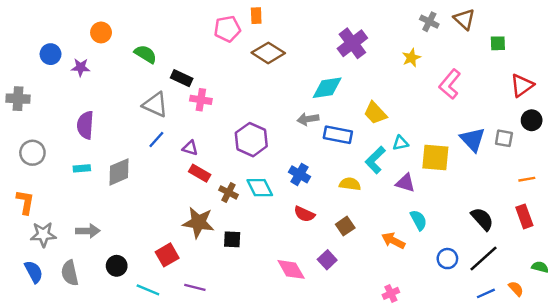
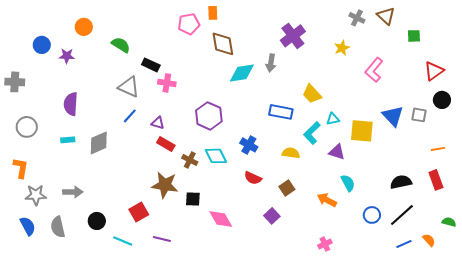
brown diamond: (268, 53) -> (223, 44), turned 48
cyan diamond: (327, 88) -> (242, 73), moved
gray arrow: (308, 119) -> (271, 63), moved, turned -72
black semicircle: (482, 219) -> (401, 182), turned -60
pink diamond: (291, 269) -> (221, 219), moved

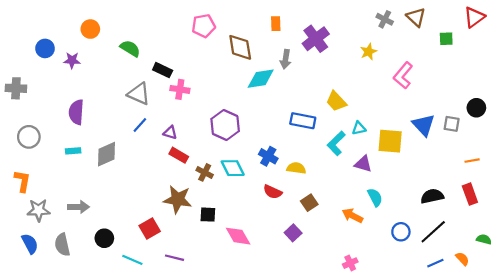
orange rectangle: (213, 13) -> (276, 24), moved
gray arrow: (271, 63) -> (286, 59), moved
red triangle: (434, 71) -> (474, 17), moved
yellow semicircle: (291, 153) -> (296, 168), moved

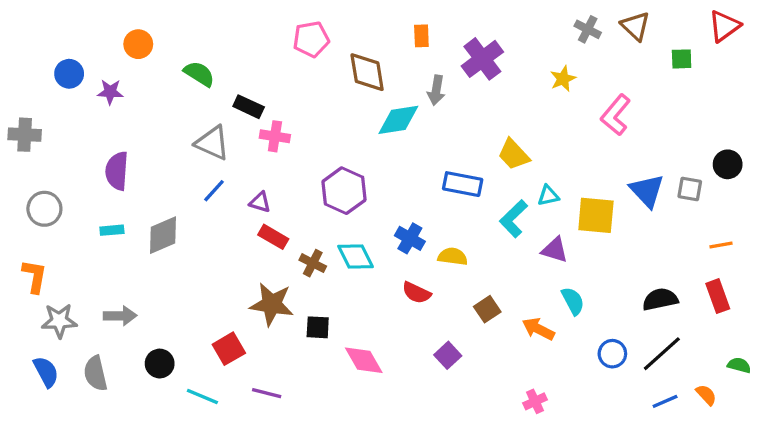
brown square: (309, 203) -> (487, 309), moved

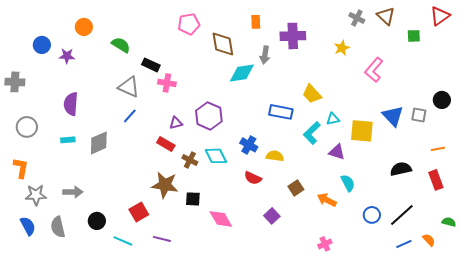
purple cross: (482, 59) -> (293, 36), turned 35
purple triangle: (260, 202) -> (176, 123), moved, turned -32
black semicircle: (660, 299) -> (401, 169), moved

